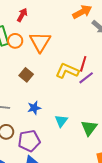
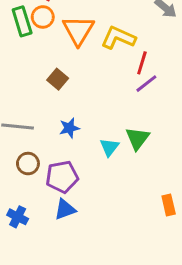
orange circle: (15, 41) -> (43, 17), moved
yellow L-shape: (67, 71) -> (118, 38), moved
green triangle: (89, 128) -> (137, 138), moved

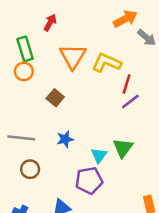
orange circle: (43, 17) -> (24, 71), moved
purple pentagon: (62, 177) -> (89, 180), moved

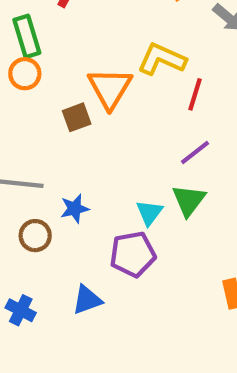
orange triangle: (73, 56) -> (110, 88), moved
brown square: (55, 98) -> (77, 117), turned 30
purple line: (130, 102) -> (195, 153), moved
blue star: (65, 139) -> (75, 209), moved

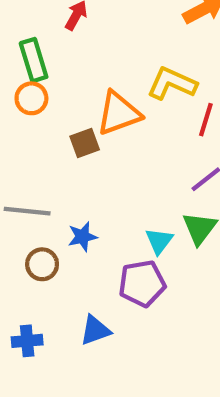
orange triangle: (110, 88) -> (119, 113), turned 39
blue cross: (21, 310) -> (27, 341), turned -32

